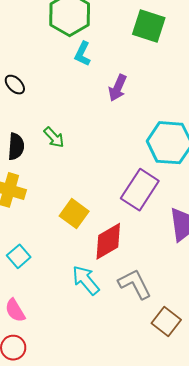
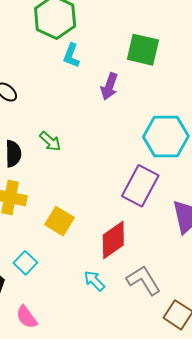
green square: (149, 26) -> (143, 50), moved
yellow square: (74, 214) -> (59, 221), moved
cyan arrow: (86, 280) -> (94, 281), size x0.7

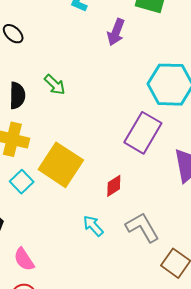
yellow square: (59, 221) -> (61, 165), size x1.5
red diamond: (113, 240) -> (114, 186), size x0.6
cyan square: (25, 263) -> (22, 182), moved

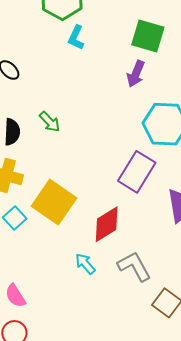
purple arrow: (116, 32) -> (136, 74), moved
red diamond: (114, 186) -> (107, 224), size x1.6

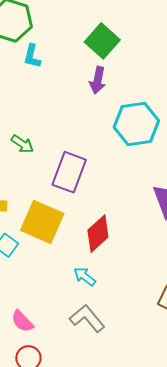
green square: (148, 36) -> (102, 41), turned 36
purple rectangle: (137, 172) -> (69, 172), moved
gray L-shape: (134, 266) -> (87, 318), moved

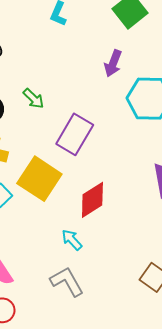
purple arrow: (98, 80) -> (113, 63), moved

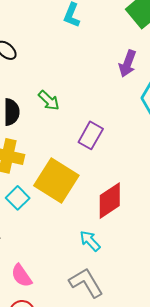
purple rectangle: (75, 134) -> (91, 135), size x0.7

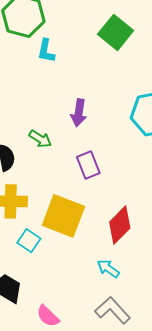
purple arrow: (128, 64) -> (79, 113), moved
purple rectangle: (91, 135) -> (88, 165), turned -40

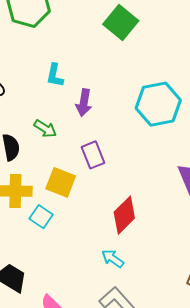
cyan L-shape: (46, 51) -> (55, 75), moved
yellow square: (63, 216) -> (61, 182), moved, size x0.7
cyan square: (29, 241) -> (41, 217), moved

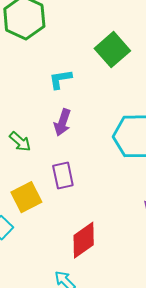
cyan L-shape: (55, 75) -> (60, 79), moved, turned 60
yellow square: (61, 182) -> (26, 197), turned 32

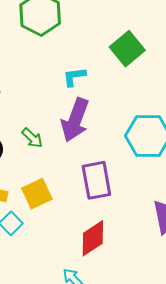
purple arrow: (62, 122) -> (75, 120), size x1.6
purple rectangle: (63, 176) -> (96, 180), moved, size x1.4

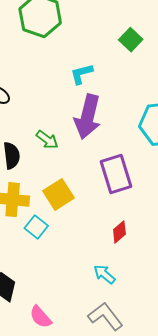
green square: (127, 49) -> (131, 40), size x0.7
red diamond: (93, 238) -> (119, 232), size x0.6

